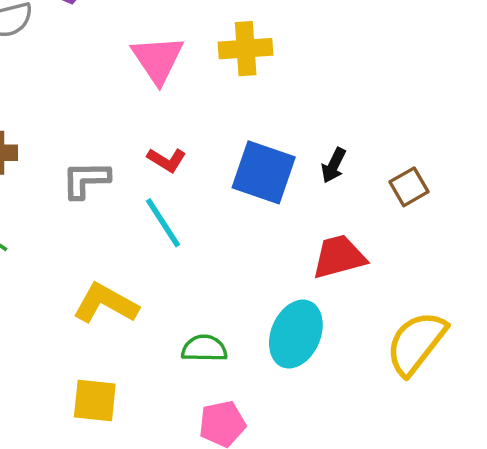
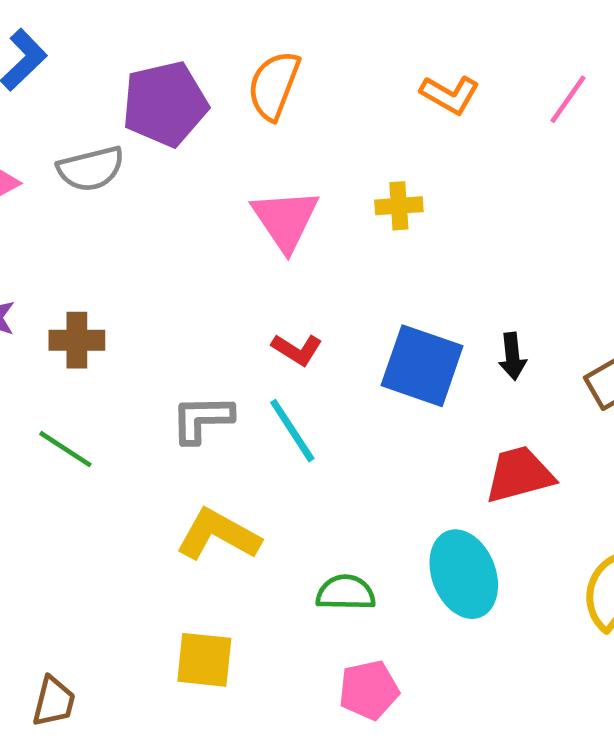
yellow cross: (246, 49) -> (399, 206), size x0.7
black arrow: (334, 165) -> (512, 356), turned -32
gray L-shape: (86, 180) -> (202, 419), moved
cyan ellipse: (296, 334) -> (464, 574), turned -44

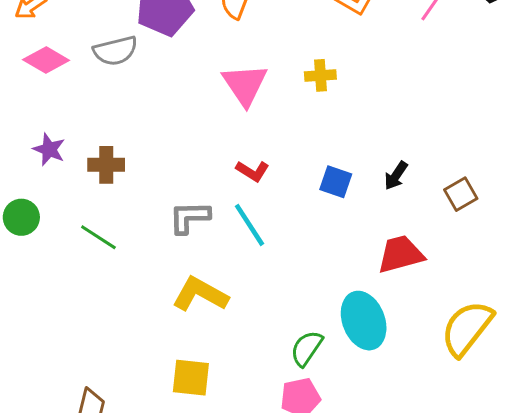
black arrow: (512, 356) -> (396, 176), turned 40
blue square: (422, 366) -> (336, 182), size x0.6
green semicircle: (346, 593) -> (307, 348), moved, turned -57

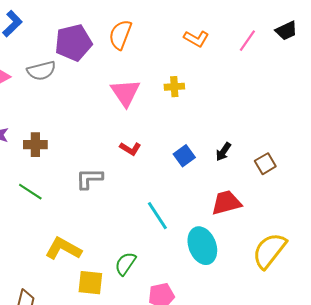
blue square: (336, 182) -> (184, 156), turned 35
cyan line: (250, 225) -> (157, 216), moved
yellow L-shape: (200, 294) -> (63, 249), moved
green semicircle: (307, 348) -> (125, 264), moved

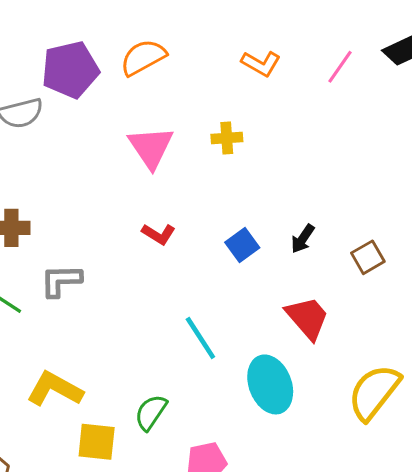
orange semicircle: (120, 35) -> (143, 57), turned 40
gray L-shape: (89, 179) -> (61, 281), moved
red trapezoid: (226, 203) -> (307, 318), turned 64

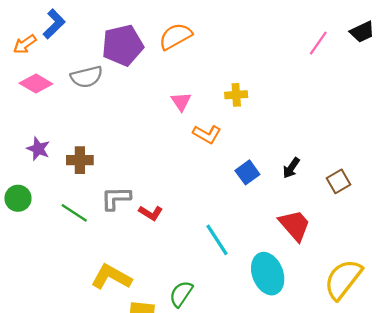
orange L-shape: (261, 64) -> (207, 134), moved
pink triangle: (151, 147) -> (181, 102), size x0.6
red L-shape: (159, 234) -> (151, 213), moved

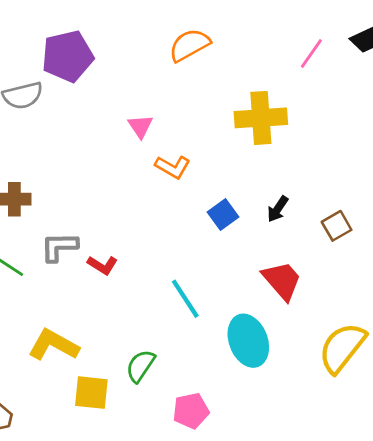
orange semicircle: (175, 36) -> (189, 45), moved
yellow cross: (236, 95) -> (261, 118), moved, size x1.8

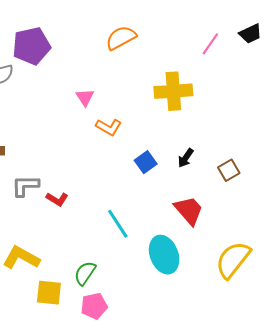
pink pentagon: (191, 411) -> (94, 306), moved

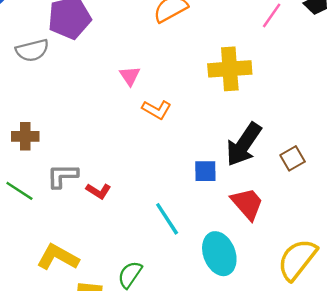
black arrow: (186, 158) -> (244, 144), size x2.0
blue square: (146, 162) -> (205, 171), moved, turned 35

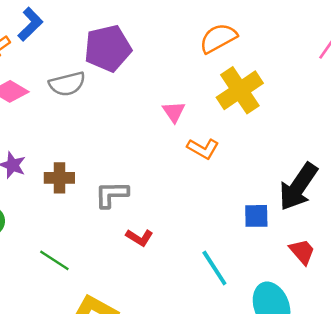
yellow cross: (230, 69) -> (240, 90), moved, turned -30
gray L-shape: (62, 176) -> (112, 194), moved
green line: (19, 191) -> (54, 260), moved
red trapezoid: (247, 204) -> (302, 252), size x0.7

